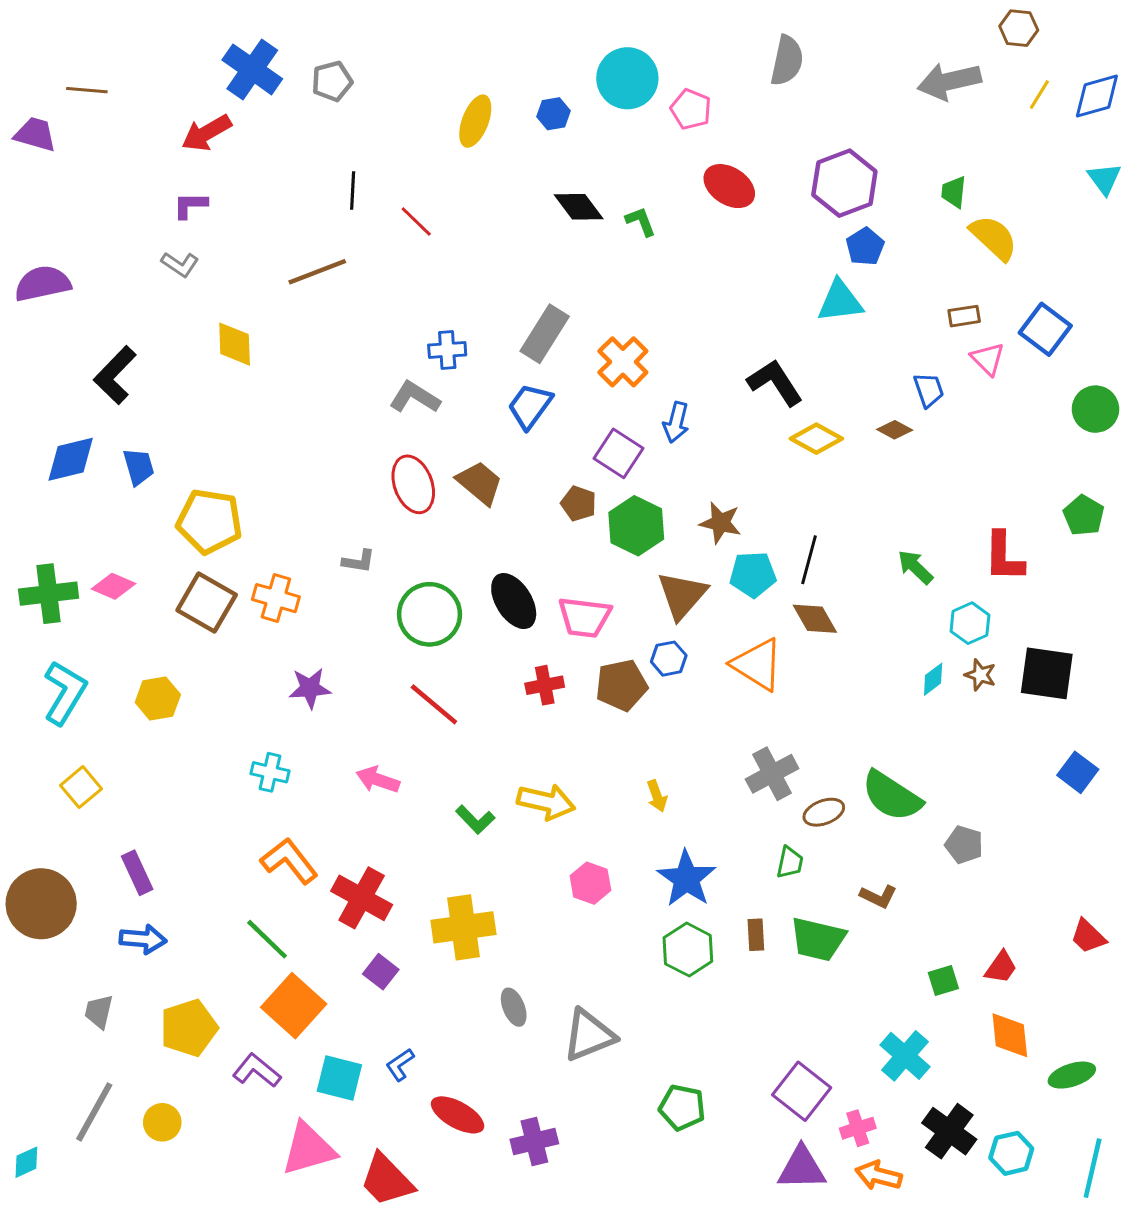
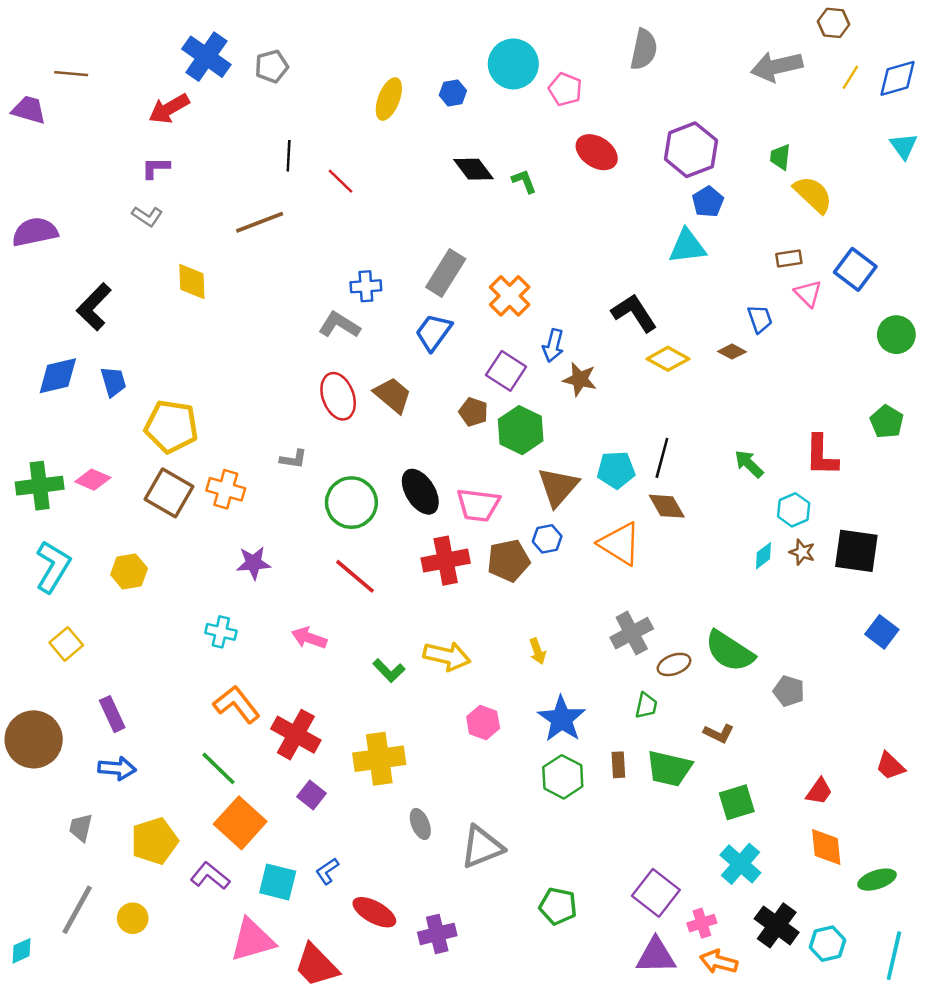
brown star: (720, 523) -> (580, 379), moved
red cross: (545, 685) -> (446, 561), size x1.5
green square: (943, 981) -> (737, 802), moved, size x1.4

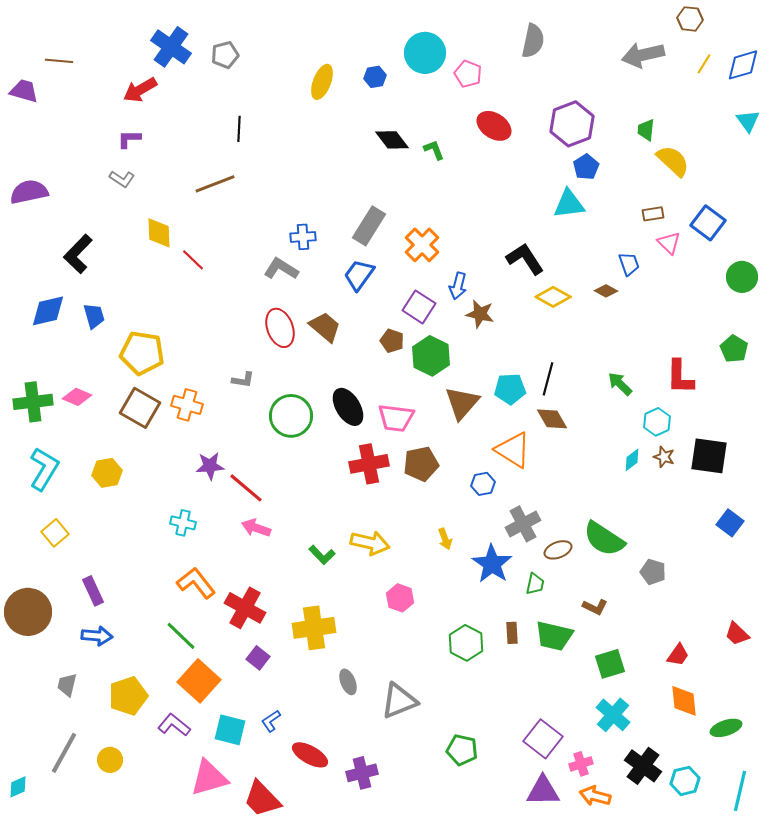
red line: (341, 181) -> (193, 260), moved
blue hexagon: (547, 539) -> (483, 484), moved
red line: (355, 576) -> (246, 488), moved
blue star: (562, 719) -> (492, 564), moved

